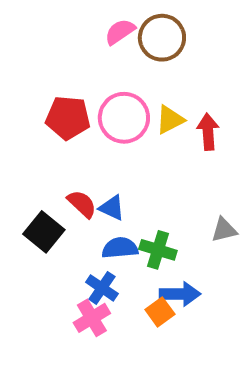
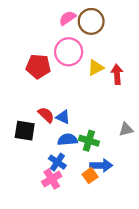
pink circle: (124, 118) -> (69, 52), moved
black square: (44, 232) -> (25, 131), turned -30

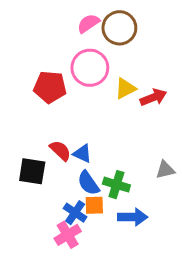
red arrow: (117, 74) -> (153, 97), turned 72
blue semicircle: (67, 140) -> (88, 183), turned -120
orange square: (90, 176) -> (94, 205), moved, turned 35

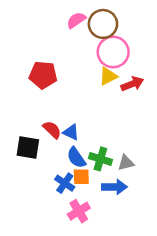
pink circle: (90, 68) -> (113, 52), moved
gray triangle: (165, 170) -> (126, 163), moved
pink cross: (68, 235) -> (79, 211), moved

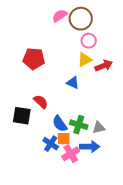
pink circle: (113, 52) -> (89, 41), size x0.6
blue triangle: (71, 132) -> (73, 83), moved
pink cross: (79, 211) -> (71, 154), moved

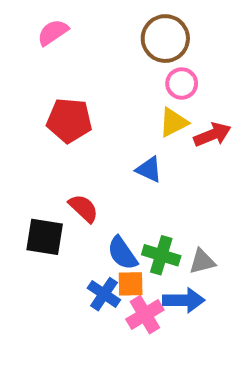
pink semicircle: (60, 16) -> (53, 32), moved

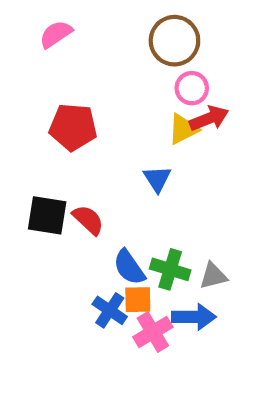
red arrow: (212, 135) -> (209, 118), moved
blue triangle: (149, 169) -> (157, 179), turned 32
black square: (45, 237) -> (47, 215), moved

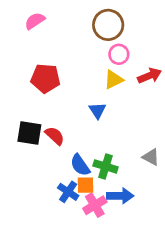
red arrow: (209, 118) -> (150, 76), moved
gray triangle: (213, 276) -> (151, 157), moved, turned 42

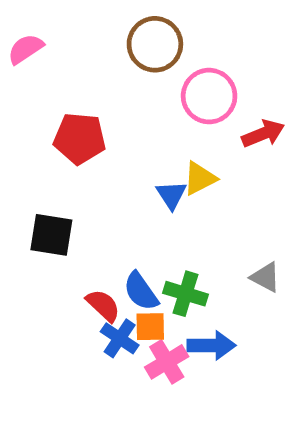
pink semicircle: (35, 21) -> (26, 49), moved
brown circle: (108, 25) -> (155, 44), moved
pink circle: (119, 54) -> (209, 96), size x1.5
yellow triangle: (114, 80) -> (200, 178), moved
red semicircle: (55, 136) -> (103, 305), moved

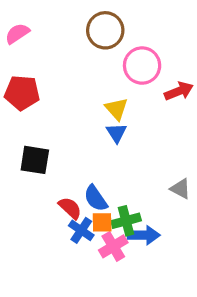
red pentagon: (80, 138) -> (22, 93), moved
yellow triangle: (200, 178) -> (116, 109), moved, turned -45
green cross: (186, 294) -> (126, 221), moved, turned -32

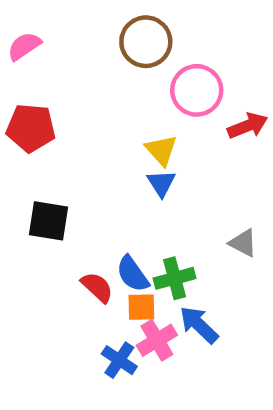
gray triangle: (180, 189) -> (243, 243), moved
green cross: (126, 221) -> (175, 278), moved
blue cross: (81, 230) -> (119, 360), moved
blue arrow: (144, 235) -> (199, 325), turned -136

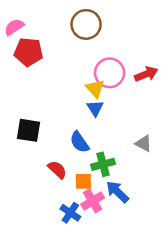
pink circle: (197, 90) -> (110, 73), moved
red pentagon: (31, 128) -> (28, 52), moved
blue semicircle: (133, 274) -> (79, 142), moved

